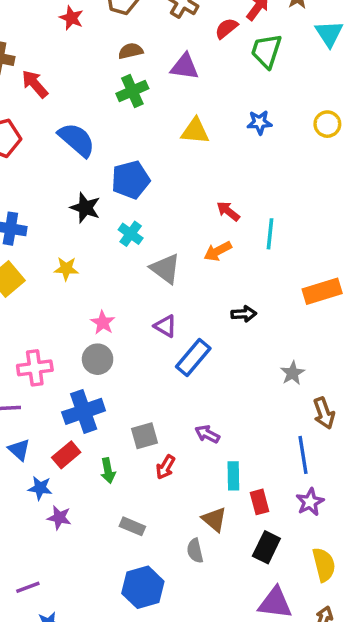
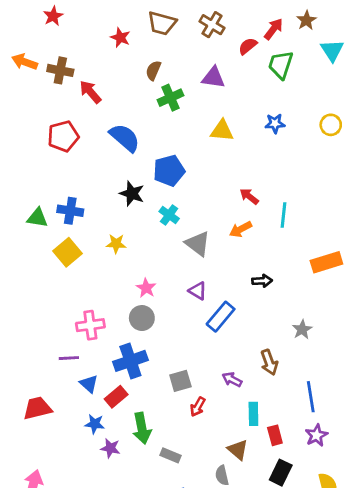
brown semicircle: (131, 51) -> (153, 70), moved, turned -54
brown arrow: (324, 413) -> (269, 362), moved
blue triangle: (19, 450) -> (89, 384), moved
green arrow: (108, 471) -> (142, 428), moved, size x1.5

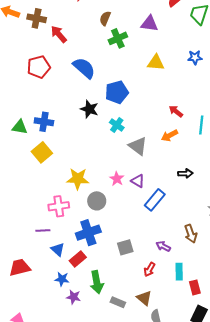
yellow star: (116, 244) -> (78, 179), moved, size x1.5
pink star: (146, 288) -> (117, 179), moved
red arrow: (198, 407) -> (149, 270), moved
brown triangle: (238, 450) -> (144, 298), moved

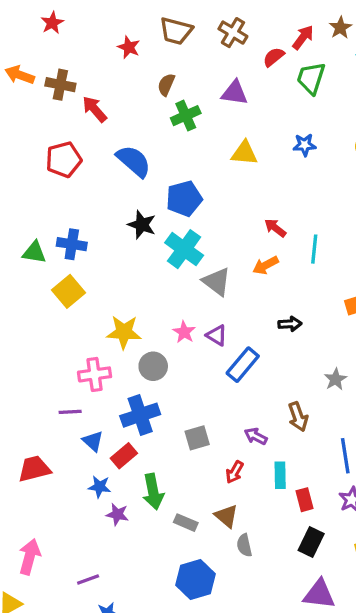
cyan cross: (117, 125) -> (184, 249), size x1.6

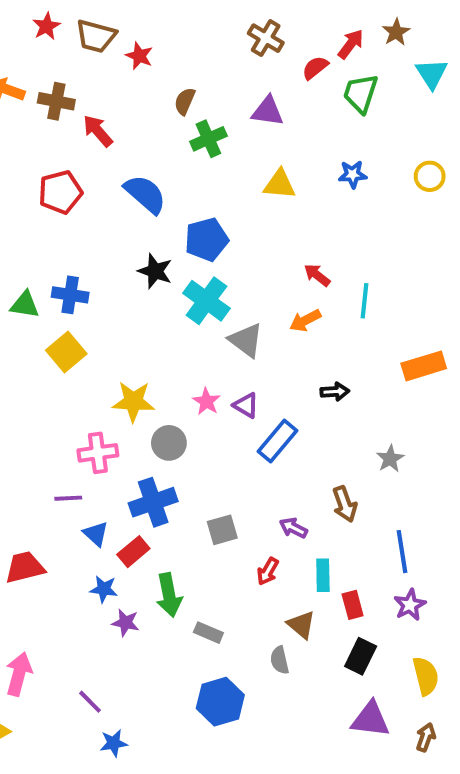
brown trapezoid: (176, 31) -> (96, 36), moved
brown triangle: (226, 516) -> (301, 625), moved
purple line: (88, 579) -> (90, 702), turned 65

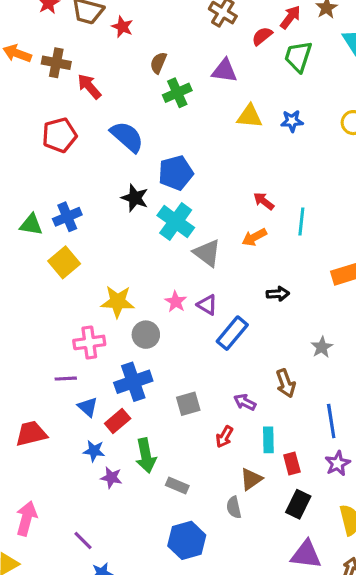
yellow triangle: (280, 184) -> (250, 116), moved
blue cross: (70, 295) -> (67, 217), turned -32
brown triangle: (301, 625) -> (251, 479), turned 45

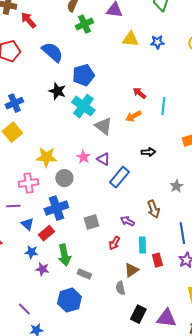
black rectangle: (298, 504) -> (138, 314), moved
blue hexagon: (187, 540) -> (69, 300), moved

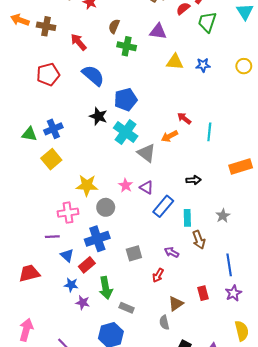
red arrow: (28, 20) -> (78, 42), moved
green cross: (84, 24) -> (127, 46), turned 36
orange arrow: (133, 116) -> (170, 136), moved
cyan rectangle: (142, 245) -> (187, 218), moved

